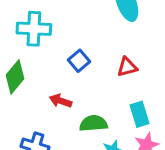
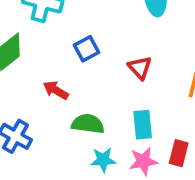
red triangle: (127, 67) -> (140, 68), turned 50

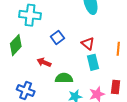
cyan rectangle: (143, 125) -> (93, 62), moved

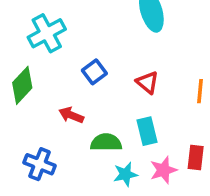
cyan cross: (30, 15) -> (47, 33), turned -35
cyan rectangle: (93, 62) -> (147, 131), moved

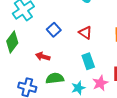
green semicircle: (106, 142) -> (55, 78), moved

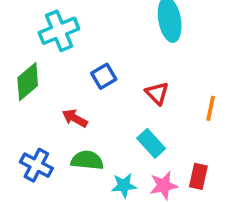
cyan rectangle: (88, 61) -> (151, 143), turned -35

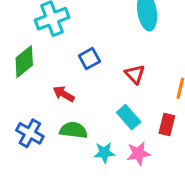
red rectangle: (198, 176) -> (167, 125), moved

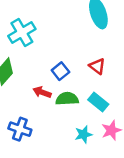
blue square: (89, 59) -> (60, 71), moved
green semicircle: (73, 130) -> (67, 99), moved

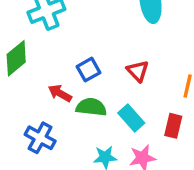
blue cross: (20, 129) -> (40, 138), moved

